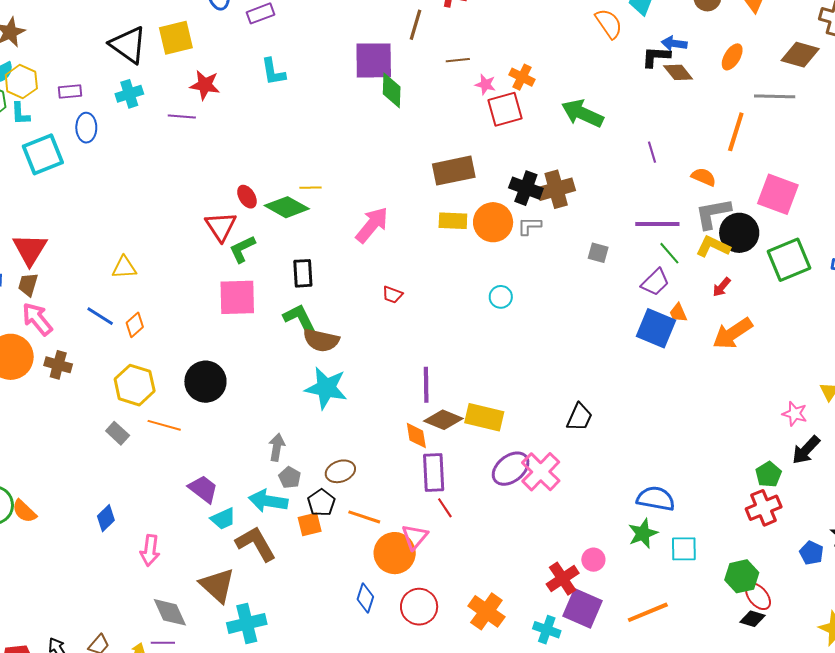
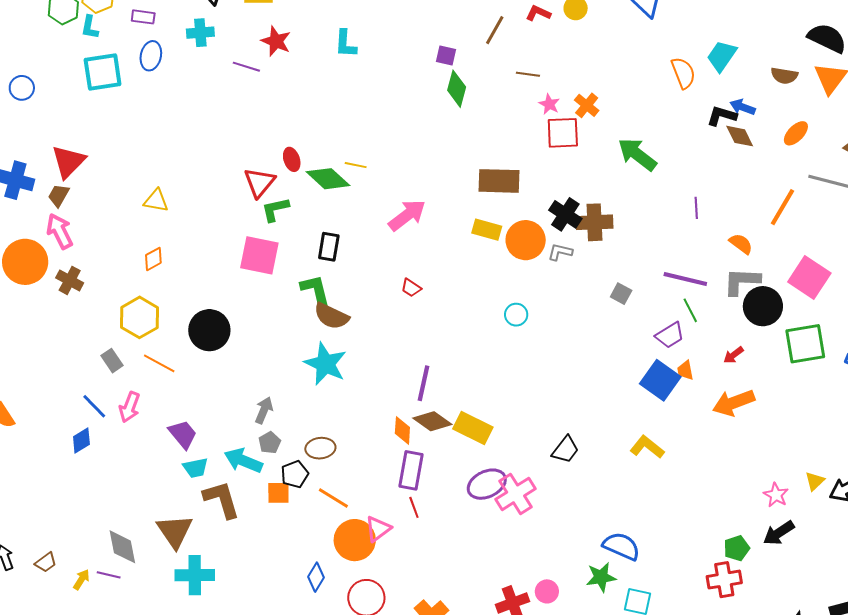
purple square: (374, 60) -> (446, 55), size x0.5
yellow L-shape: (713, 246) -> (647, 447), moved
blue line: (100, 316) -> (94, 406), moved
pink arrow: (150, 550) -> (130, 407), moved

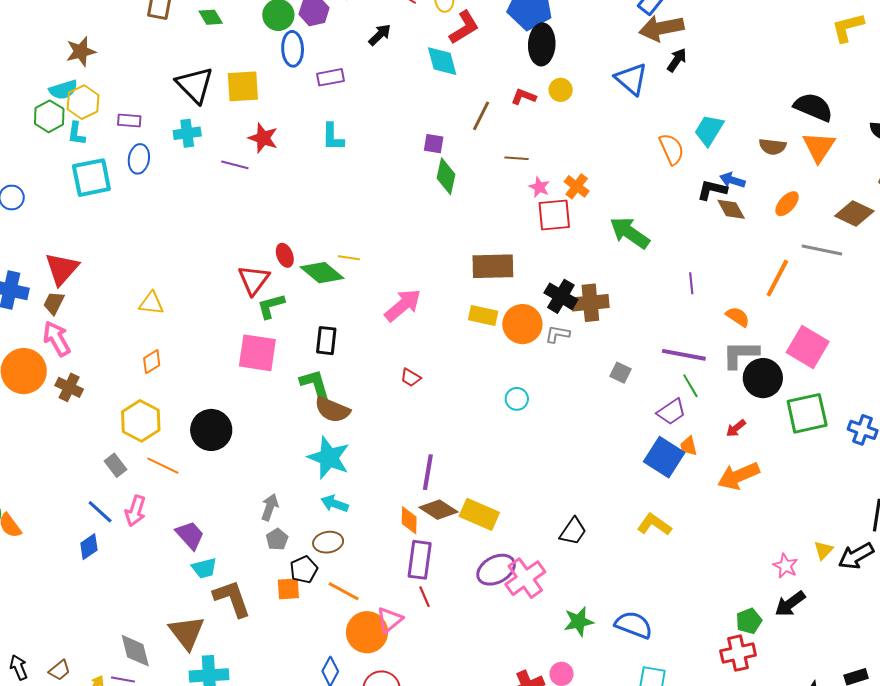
cyan arrow: (243, 461) -> (335, 504), moved, size x0.7
green star: (601, 577) -> (579, 621), moved

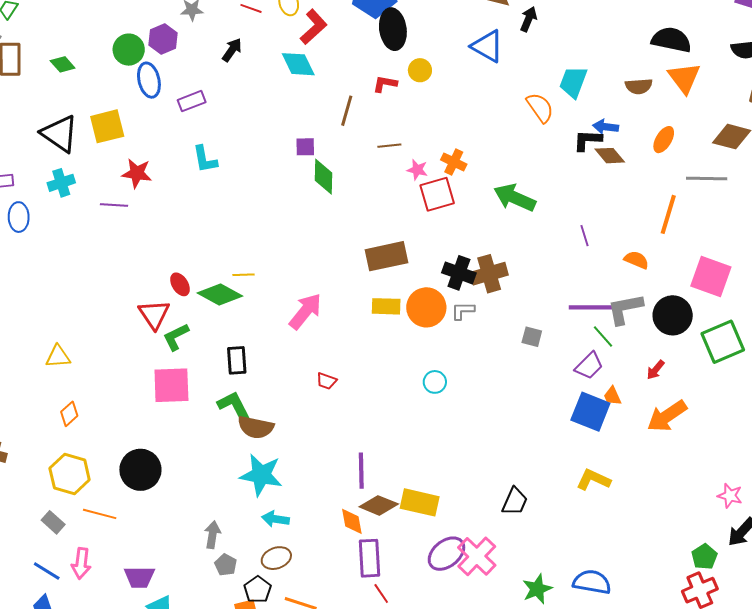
gray L-shape: (740, 354) -> (625, 309), moved
purple trapezoid: (190, 535) -> (139, 577), turned 144

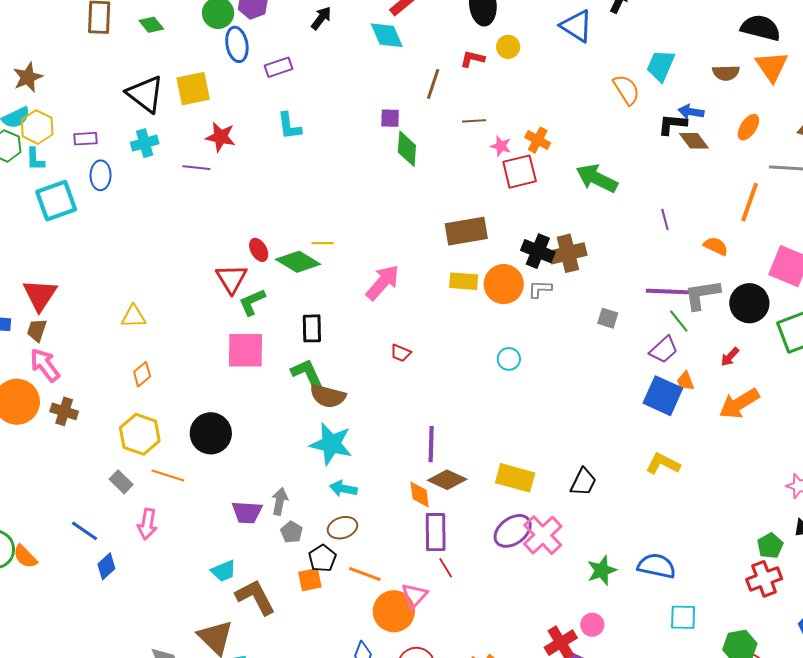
yellow rectangle: (420, 502) -> (515, 478), moved
blue line: (47, 571) -> (84, 531), moved
purple trapezoid: (139, 577) -> (247, 512), moved

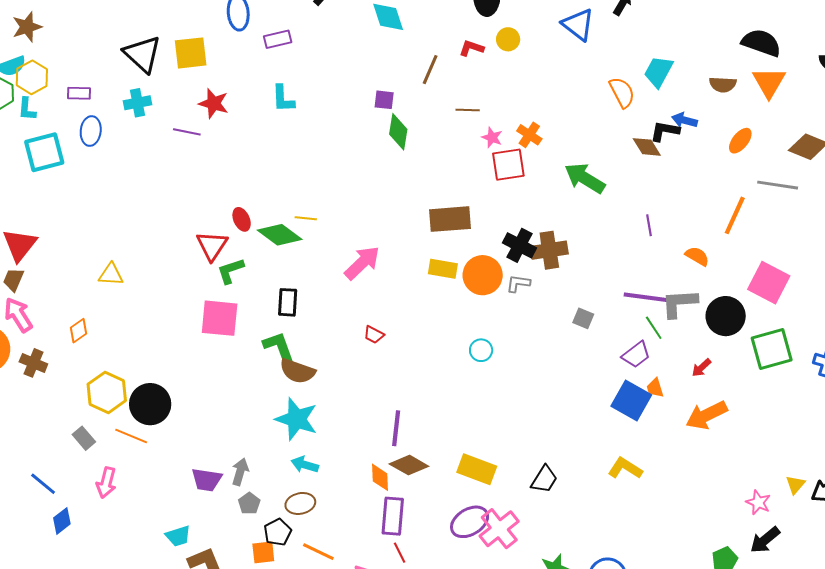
brown diamond: (694, 141) -> (647, 147), moved
orange diamond: (142, 374) -> (78, 331), moved
black circle: (211, 433) -> (150, 404), moved

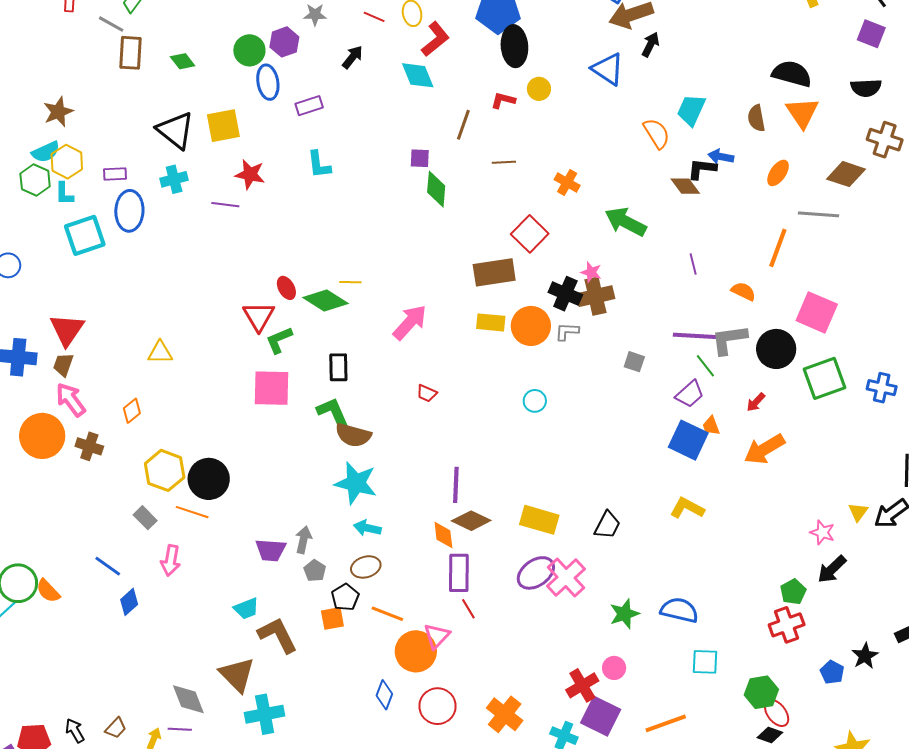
brown semicircle: (723, 84) -> (756, 118), turned 80
blue ellipse: (91, 131) -> (129, 211), size x1.4
pink star: (492, 138) -> (591, 272), moved
red square: (508, 165) -> (530, 234), moved, turned -33

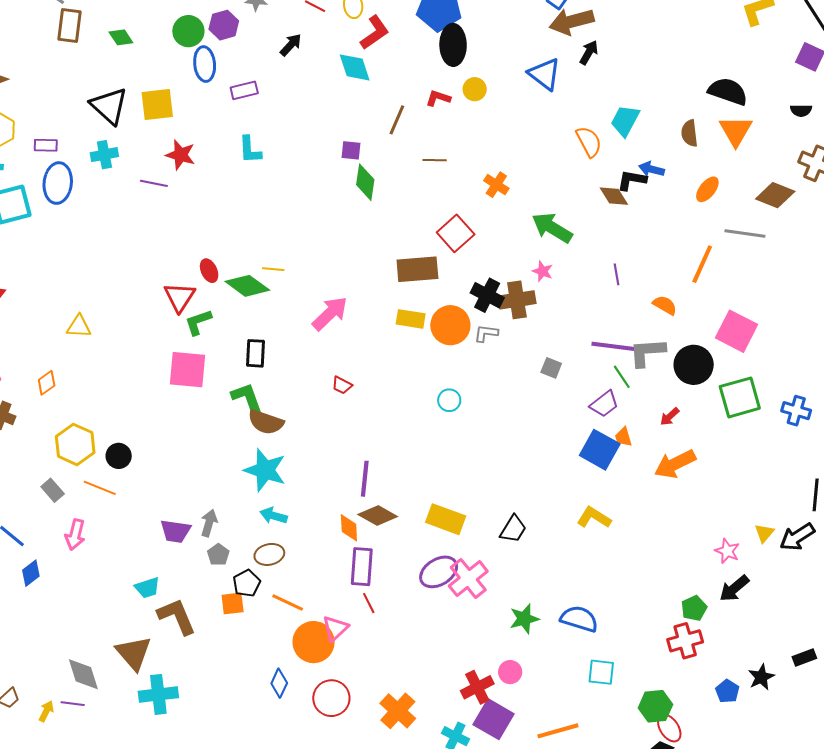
black semicircle: (866, 88) -> (801, 110), size x0.7
pink star: (591, 272) -> (543, 271), moved
black circle: (209, 479) -> (119, 456), size x0.6

